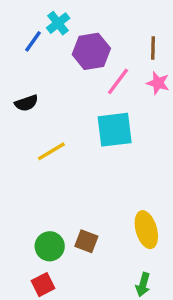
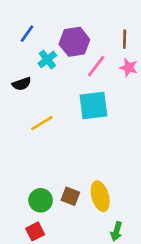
cyan cross: (58, 23) -> (47, 59), moved
yellow ellipse: (146, 230) -> (100, 196), moved

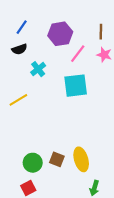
cyan cross: (47, 59) -> (38, 69), moved
black semicircle: (22, 84) -> (19, 49), moved
yellow line: (42, 123) -> (18, 100), moved

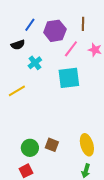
blue line: (22, 27) -> (30, 25), moved
brown line: (101, 32) -> (83, 24), moved
yellow ellipse: (81, 159) -> (87, 145), moved

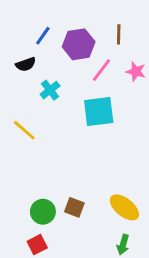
yellow line: (17, 91) -> (24, 130), turned 72
yellow ellipse: (87, 145) -> (124, 207), turned -35

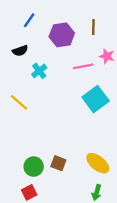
blue line: (43, 36) -> (29, 20), moved
pink line: (102, 70) -> (83, 66), moved, turned 42
cyan square: (99, 112) -> (96, 99), moved, turned -30

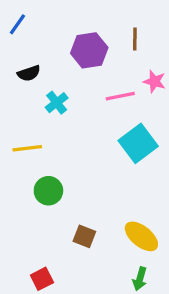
blue line: (29, 20) -> (17, 24), moved
yellow line: (19, 102) -> (27, 148), turned -48
green circle: (34, 167) -> (48, 191), moved

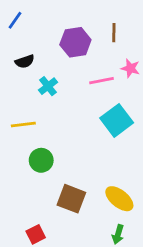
brown square: (84, 236) -> (71, 199), size x1.5

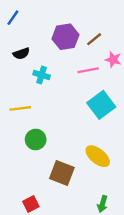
brown line: (114, 33) -> (94, 39), moved, turned 49
cyan cross: (48, 86) -> (42, 75), turned -35
yellow ellipse: (119, 199) -> (98, 156), moved

